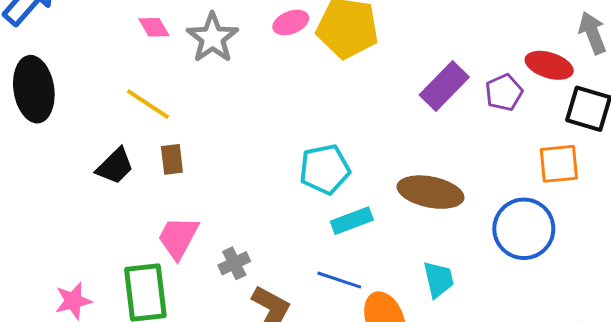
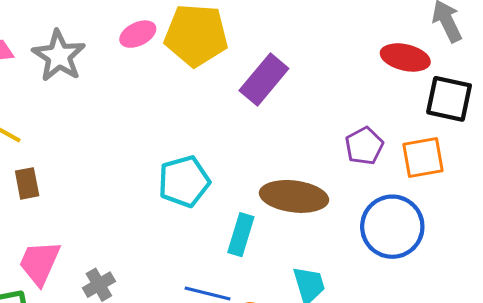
purple rectangle: (444, 86) -> (264, 79), moved
purple pentagon: (504, 93) -> (364, 146), moved
cyan rectangle: (352, 221) -> (241, 235), moved, turned -48

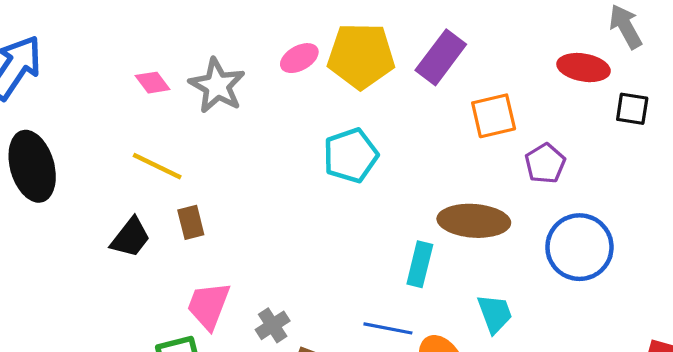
purple rectangle: (264, 79) -> (441, 57), moved
black square: (449, 99) -> (632, 109), size x0.7
orange square: (423, 157) -> (494, 116), moved
cyan pentagon: (184, 181) -> (351, 155), moved

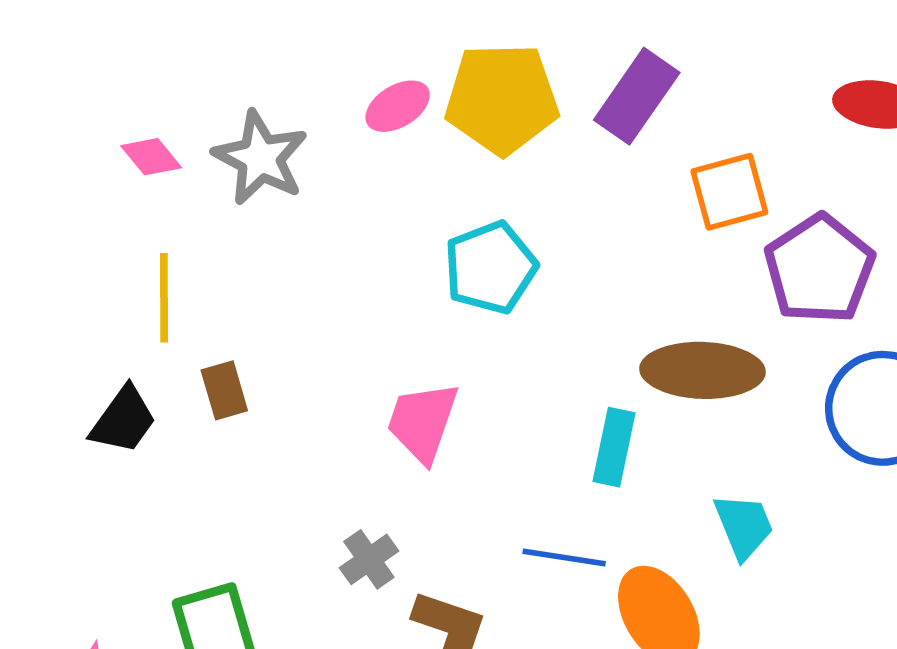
purple pentagon: (545, 163) -> (819, 269), size x1.6
yellow line: (157, 166) -> (164, 298), turned 66
pink trapezoid: (209, 306) -> (422, 422), moved

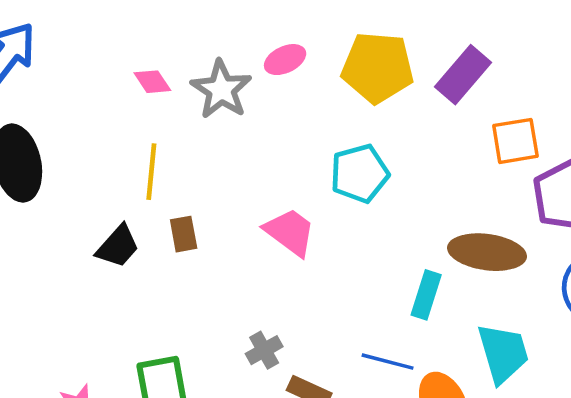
pink ellipse: (398, 106) -> (285, 60), moved
pink trapezoid: (422, 422) -> (290, 232), moved, turned 102
cyan trapezoid: (744, 526) -> (503, 353), size x1.4

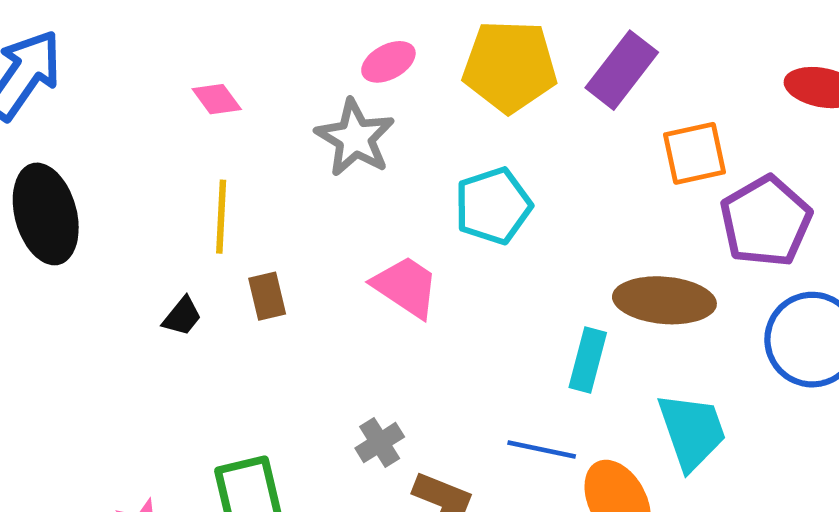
gray star: (221, 89) -> (355, 138), moved
black trapezoid: (118, 246) -> (182, 316), size x0.7

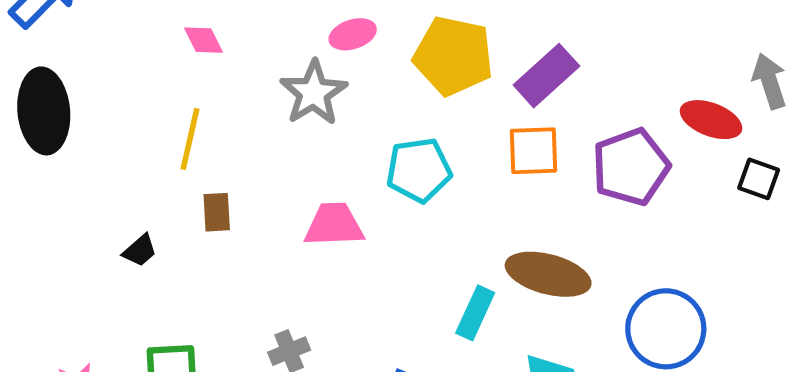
orange square: (694, 153) -> (534, 151), moved
purple pentagon: (766, 221) -> (631, 167), moved
pink trapezoid: (406, 287) -> (334, 225), turned -46
black trapezoid: (182, 316) -> (140, 250), moved

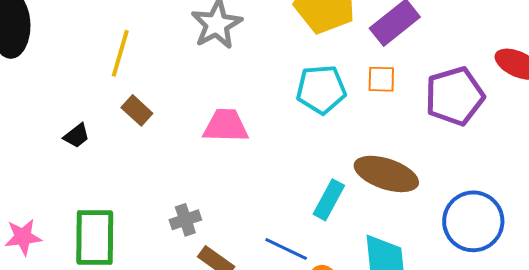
orange square: (534, 151) -> (381, 79), size x0.7
cyan pentagon: (419, 170) -> (321, 89), moved
brown rectangle: (217, 212) -> (137, 110), turned -48

